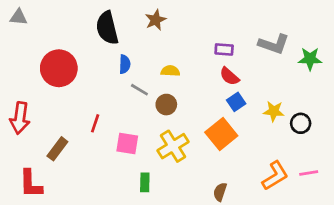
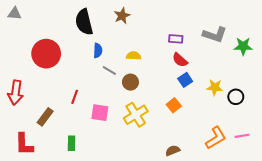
orange square: (221, 134) -> (174, 105), size x0.6
green rectangle: (145, 182) -> (71, 143), moved
brown semicircle: (220, 192) -> (173, 151), turned 48

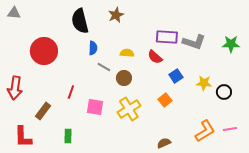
gray L-shape: (215, 35) -> (194, 42), moved
purple rectangle: (176, 39) -> (167, 37), size x1.5
red semicircle: (180, 60) -> (155, 57), moved

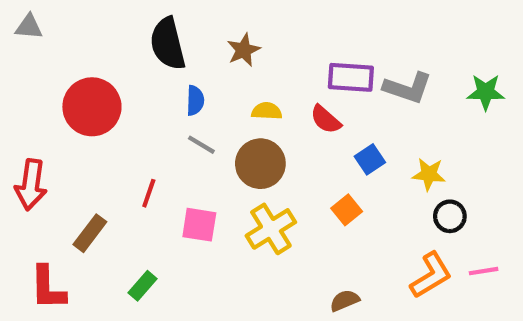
brown star: (116, 15) -> (244, 50), moved
gray line: (104, 67) -> (201, 145), moved
brown circle: (124, 78) -> (260, 164), size x1.5
black circle: (224, 92) -> (450, 216), moved
green rectangle: (68, 136) -> (142, 286), turned 40

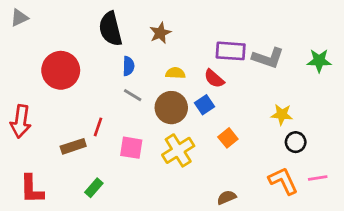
gray triangle: (29, 27) -> (19, 18), turned -30
blue square: (370, 159) -> (204, 105), moved
brown rectangle: (90, 233) -> (73, 146), moved, turned 35
orange L-shape: (431, 275) -> (283, 181), turned -84

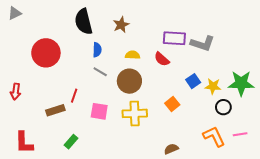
green star: (319, 61) -> (241, 83), moved, size x1.4
blue square: (204, 105) -> (193, 81), moved
red arrow: (21, 121) -> (16, 92), size x0.7
yellow cross: (178, 150) -> (135, 113), turned 30

